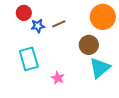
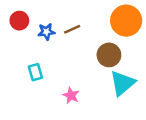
red circle: (24, 13) -> (19, 21), moved
cyan rectangle: (29, 59) -> (35, 72), size x0.6

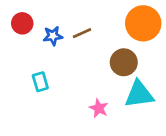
cyan triangle: (122, 83) -> (139, 94), turned 32
pink star: (71, 95) -> (99, 108), moved

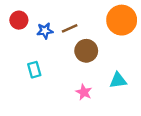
brown circle: (124, 62) -> (86, 51), moved
cyan triangle: (139, 94) -> (118, 80), size x0.7

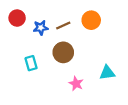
orange circle: (122, 20) -> (91, 20), moved, size x0.7
brown circle: (86, 51) -> (63, 52), moved

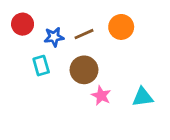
cyan rectangle: (31, 63) -> (41, 66), moved
pink star: (76, 84) -> (101, 96), moved

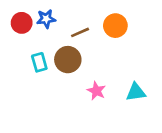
blue star: (54, 37) -> (46, 19), moved
brown circle: (84, 70) -> (68, 60), moved

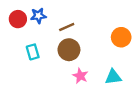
orange circle: (115, 26) -> (121, 37), moved
brown circle: (68, 60) -> (69, 50), moved

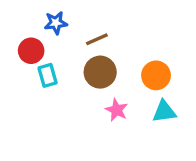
red circle: (18, 19) -> (31, 51), moved
orange circle: (121, 37) -> (156, 75), moved

